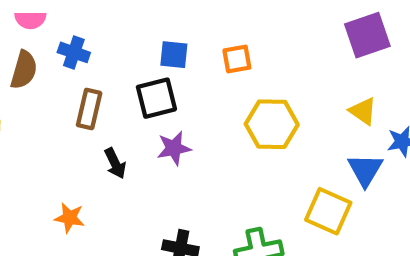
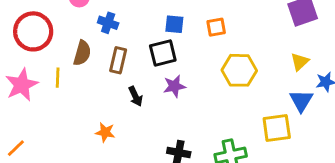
brown semicircle: (24, 70) -> (82, 53), moved
yellow triangle: (363, 111) -> (300, 62), turned 42
yellow square: (328, 211) -> (277, 128), turned -32

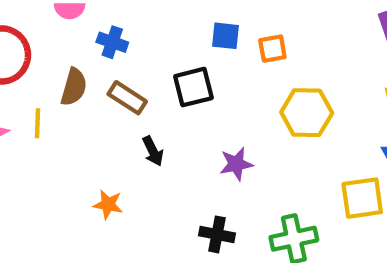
blue square: (174, 24) -> (225, 36), moved
brown rectangle: (118, 60) -> (127, 98), turned -70
purple star: (174, 86) -> (236, 164), moved

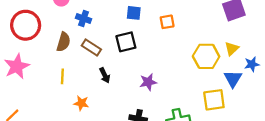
blue square: (225, 36) -> (134, 13), moved
yellow hexagon: (307, 113) -> (206, 56), moved
yellow line: (38, 123) -> (62, 76), moved

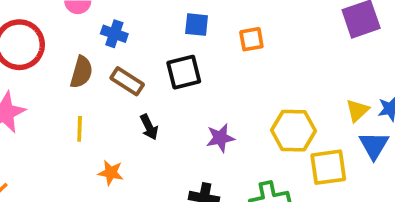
yellow triangle: (232, 49) -> (357, 111), moved
yellow hexagon: (206, 56) -> (293, 131), moved
blue triangle: (233, 79) -> (374, 145), moved

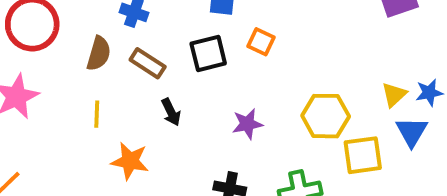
orange square: (251, 39) -> (261, 42), moved, turned 35
orange star: (111, 173) -> (130, 161), size x1.4

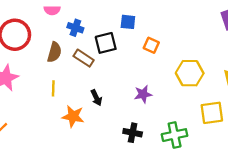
black square: (208, 53) -> (106, 43), moved
black arrow: (171, 112) -> (96, 98), moved
yellow hexagon: (326, 116) -> (190, 73), moved

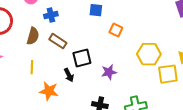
blue cross: (75, 28) -> (51, 15), turned -32
black square: (106, 43) -> (82, 58), moved
yellow square: (212, 113) -> (168, 74), moved

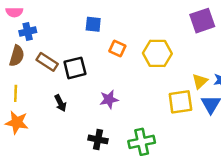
blue cross: (51, 15) -> (28, 32), moved
yellow hexagon: (149, 54) -> (157, 53), moved
black square: (82, 58) -> (75, 68), moved
orange star: (49, 91) -> (17, 122), moved

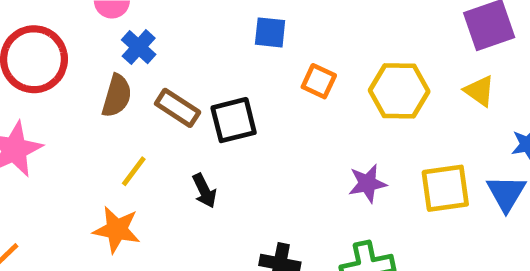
blue cross: (28, 32) -> (139, 47), turned -35
yellow triangle: (200, 81) -> (479, 91), moved, turned -42
yellow line: (16, 93) -> (134, 171), moved, turned 35
purple star: (109, 99) -> (367, 183), moved

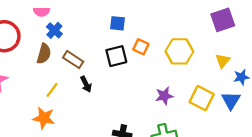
yellow triangle: (479, 91) -> (223, 61), moved, turned 35
black square: (234, 120) -> (116, 56), moved
yellow square: (445, 188) -> (202, 98), turned 35
black arrow: (204, 191) -> (86, 84), moved

